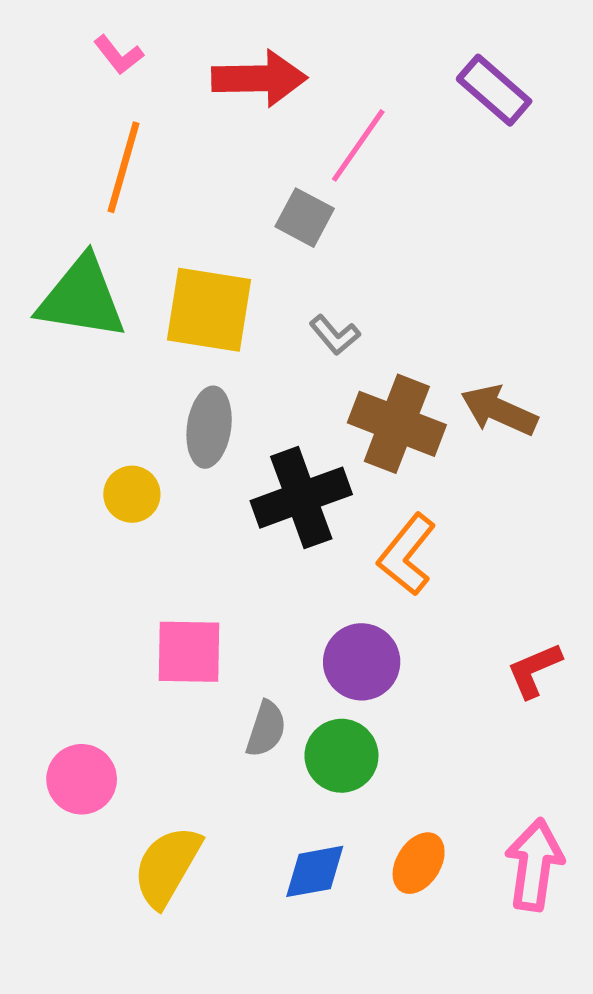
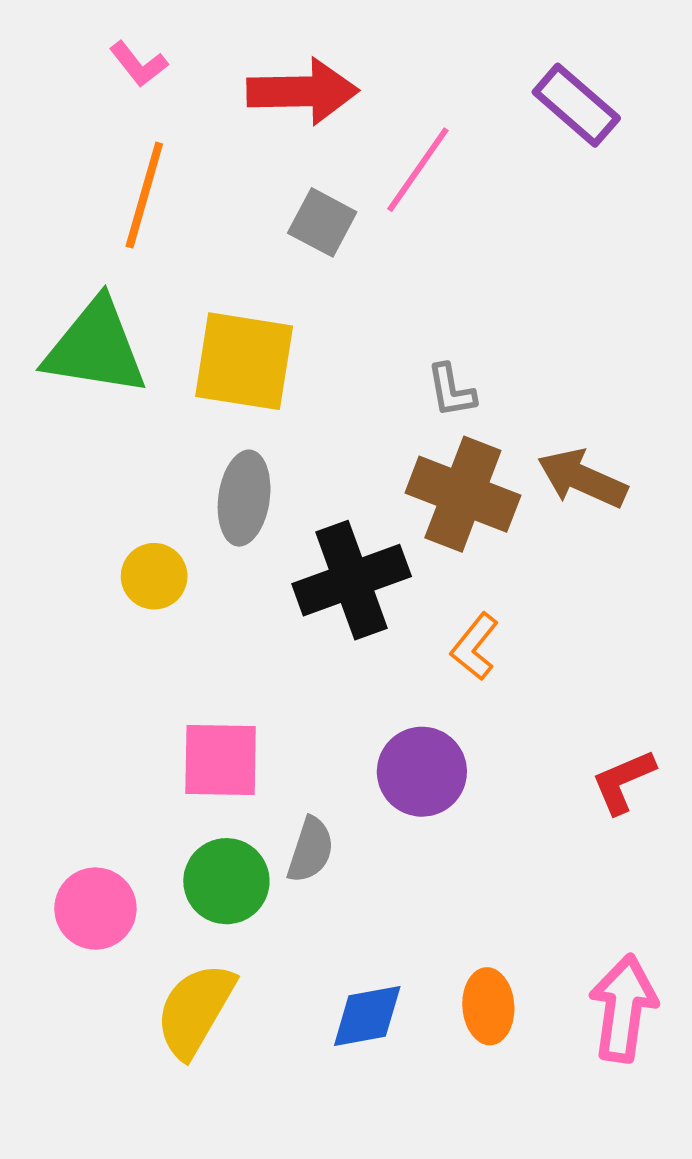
gray square: (305, 218) -> (322, 222), moved
gray L-shape: (335, 335) -> (451, 391), moved, turned 30
orange L-shape: (407, 555) -> (475, 647), size x0.7
green circle: (341, 756) -> (226, 881), moved
orange ellipse: (419, 863) -> (488, 1006), turned -36

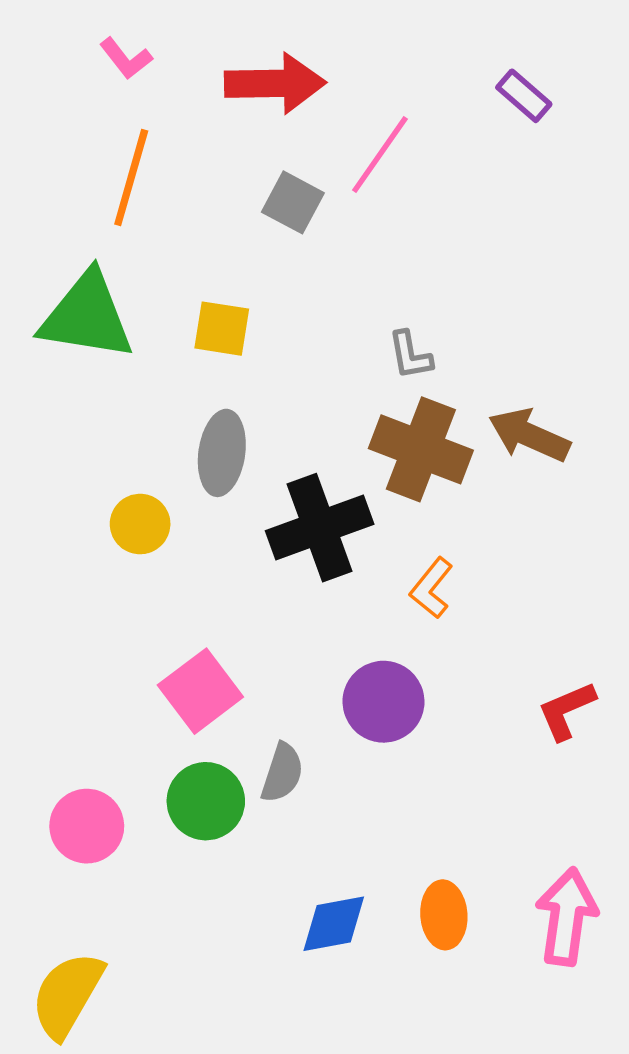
purple rectangle: (576, 105) -> (524, 96), size x0.7
yellow square: (244, 361) -> (222, 329), size x0.6
pink square: (221, 760) -> (200, 691), turned -38
yellow semicircle: (195, 1010) -> (67, 995), moved

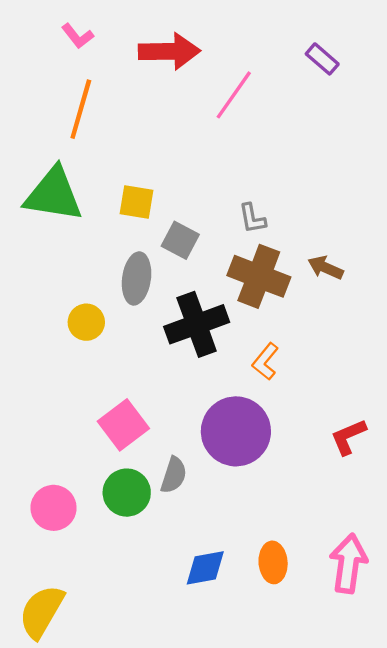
gray square: (293, 202) -> (180, 240), moved
brown arrow: (529, 435) -> (325, 268), size x0.7
purple circle: (383, 702) -> (236, 431), size x1.4

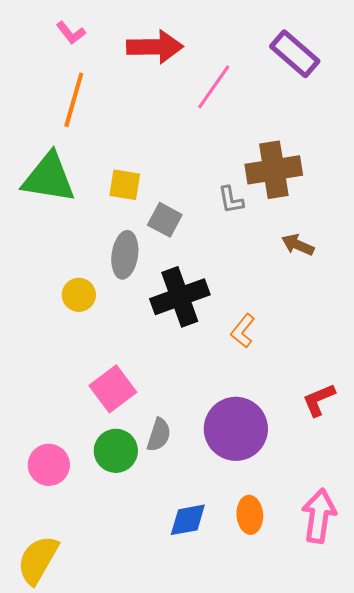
purple rectangle: (322, 59) -> (295, 54), size x1.6
brown cross: (259, 276) -> (274, 170), moved, turned -30
purple circle: (236, 431) -> (236, 429), moved

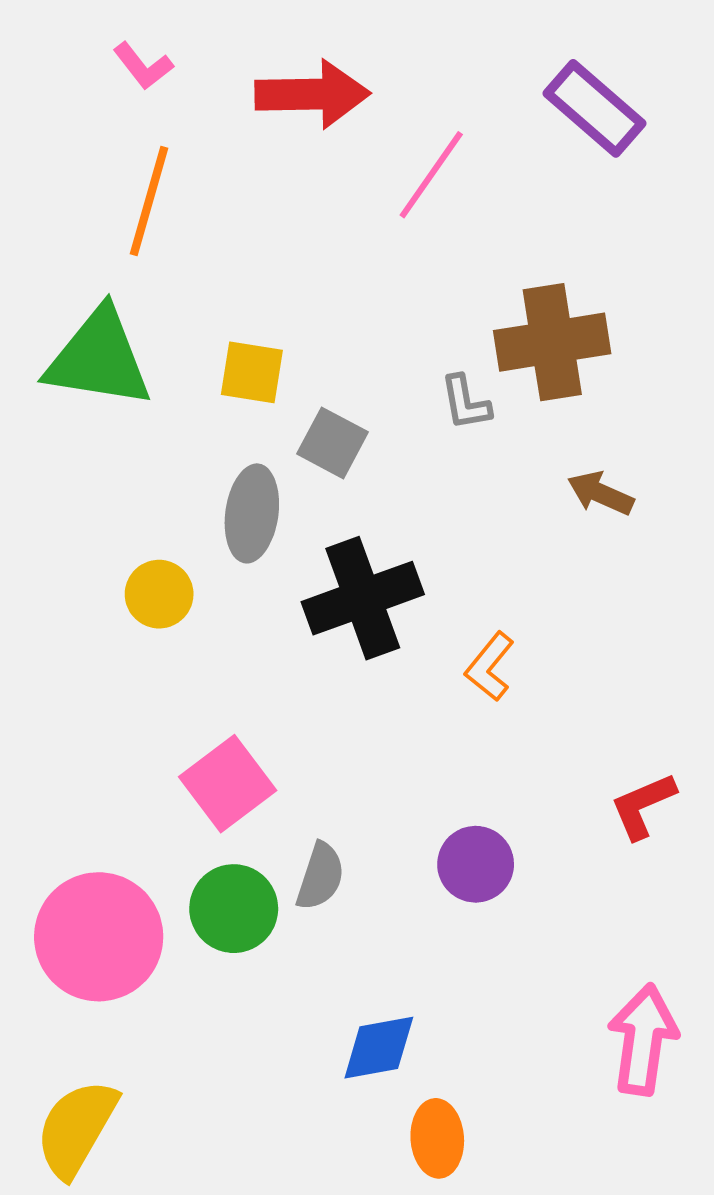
purple circle: (236, 429) -> (476, 864), size x0.6
pink circle: (49, 465) -> (99, 937), size x1.5
orange ellipse: (250, 515) -> (437, 1138), moved

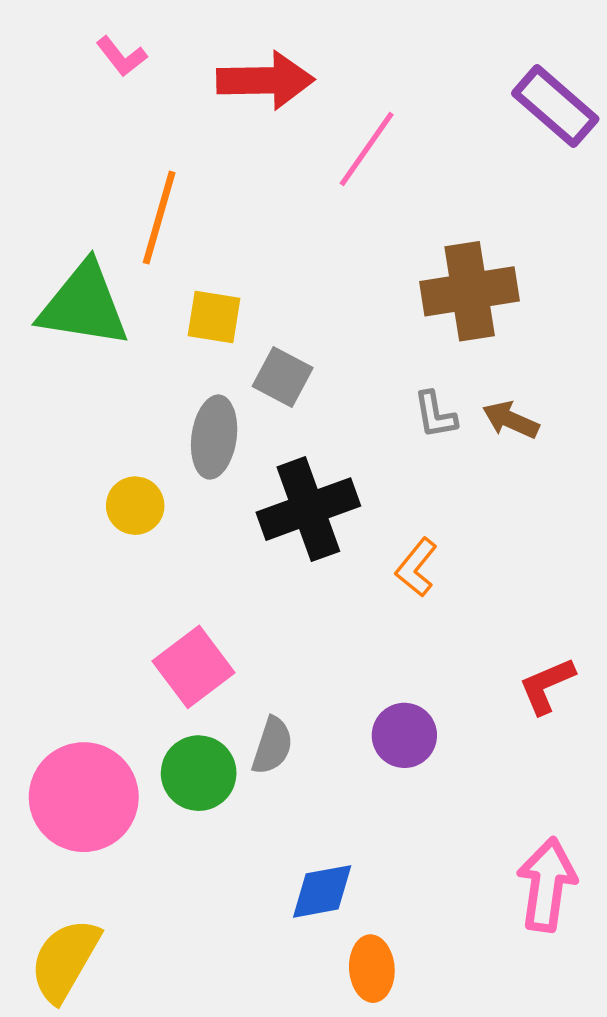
purple rectangle: (595, 108) -> (555, 106), moved
orange line: (149, 201) -> (159, 218), moved
gray L-shape: (466, 403) -> (435, 415), moved

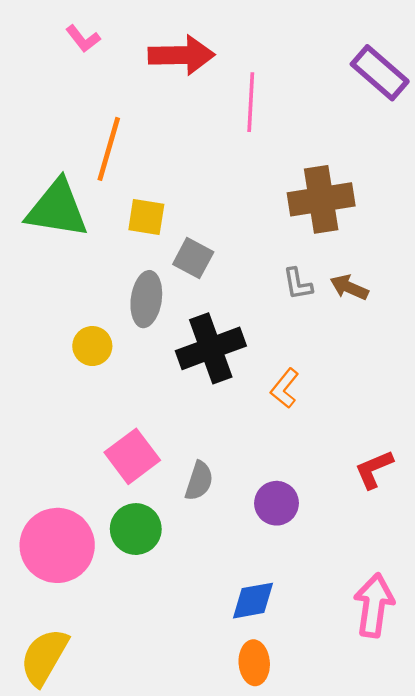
pink line: (367, 149) -> (251, 102), turned -32
gray semicircle: (272, 746) -> (199, 481), moved
blue diamond: (322, 891) -> (253, 601), moved

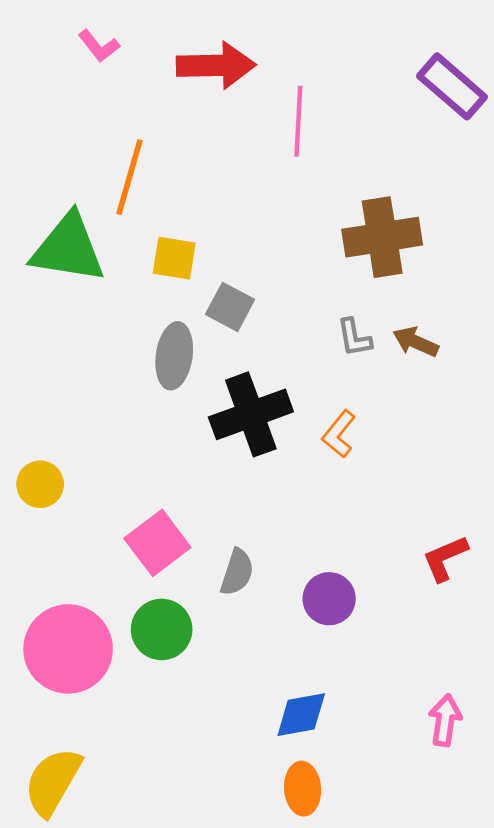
yellow circle: (92, 346) -> (40, 484), moved
orange L-shape: (285, 388) -> (339, 434), moved
pink arrow: (374, 605) -> (445, 720), size x0.7

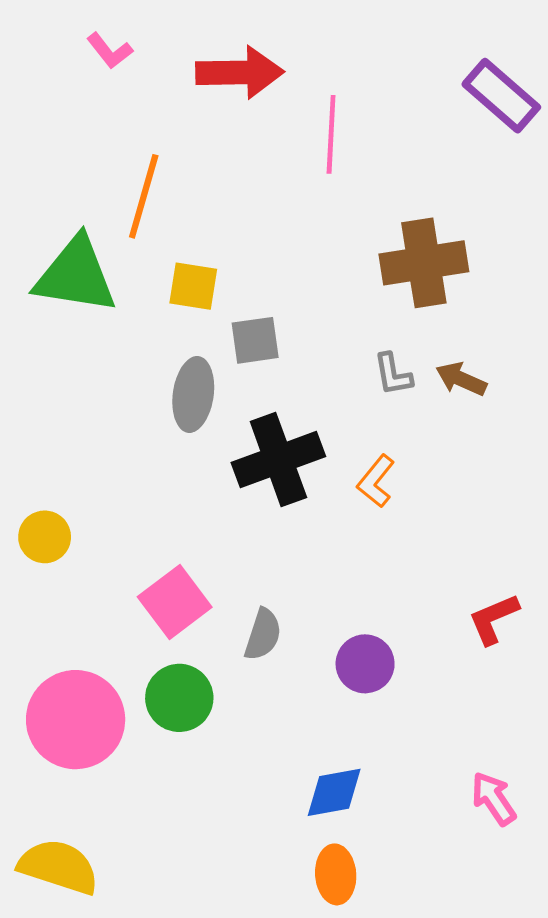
gray square: (230, 307) -> (255, 340), turned -36
pink arrow: (445, 720) -> (494, 799), turned -42
yellow semicircle: (53, 782) -> (59, 867), turned 78

